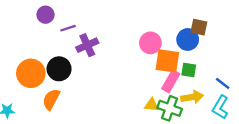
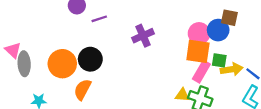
pink circle: (150, 43) -> (199, 33), moved
purple cross: (87, 45) -> (143, 36), moved
yellow arrow: (192, 97) -> (232, 69), moved

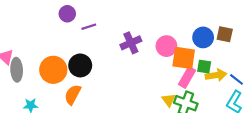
brown square: (229, 18) -> (225, 34), moved
pink circle: (199, 33) -> (166, 46), moved
yellow triangle: (182, 95) -> (169, 100), turned 48

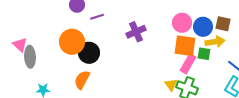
pink circle: (166, 46) -> (182, 23), moved
orange circle: (53, 70) -> (72, 42), moved
yellow arrow: (216, 75) -> (215, 42), moved

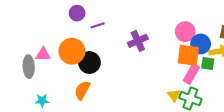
blue circle: (203, 27) -> (201, 44), moved
pink triangle: (20, 45) -> (43, 54), moved, turned -42

